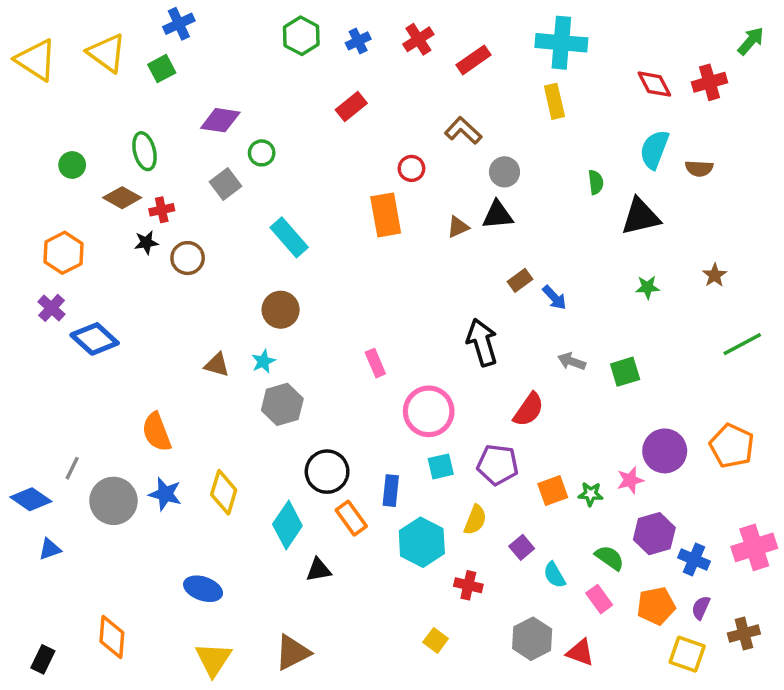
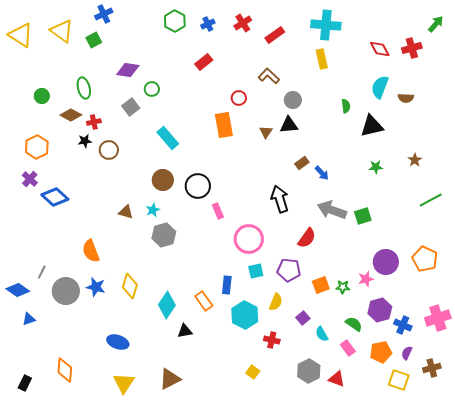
brown triangle: (458, 227) -> (266, 132), turned -32
gray arrow: (572, 361) -> (332, 210), size x1.8
black circle: (327, 472) -> (198, 186), moved

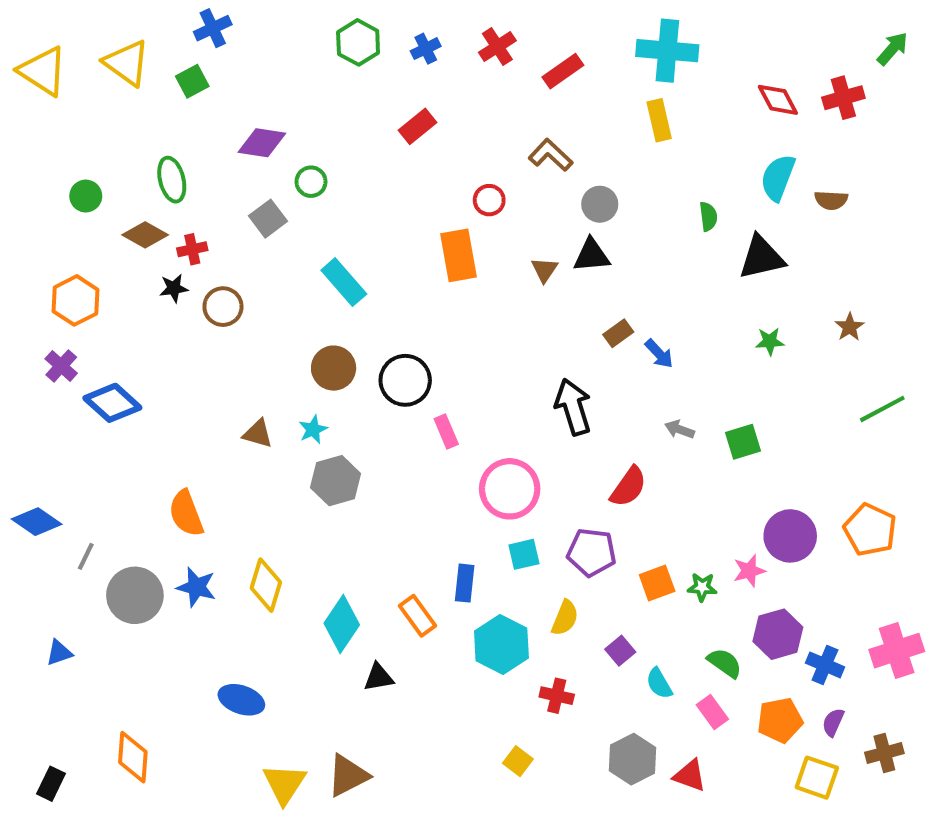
gray arrow: (332, 210) -> (680, 429), size x0.5
blue diamond: (18, 290) -> (37, 522), moved
yellow triangle: (124, 383) -> (284, 784), moved

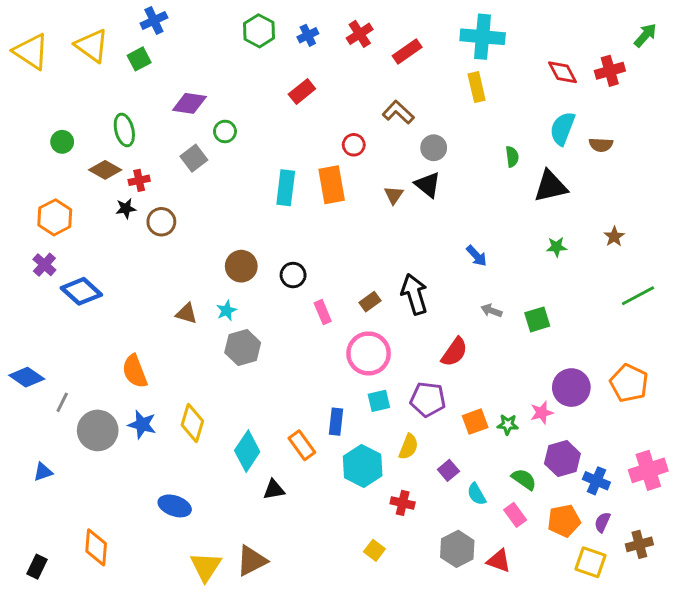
black triangle: (592, 255) -> (428, 185), turned 44
cyan rectangle: (344, 282) -> (286, 188), moved, turned 48
brown rectangle: (618, 333) -> (370, 302), moved
black circle: (405, 380) -> (293, 275), size x0.7

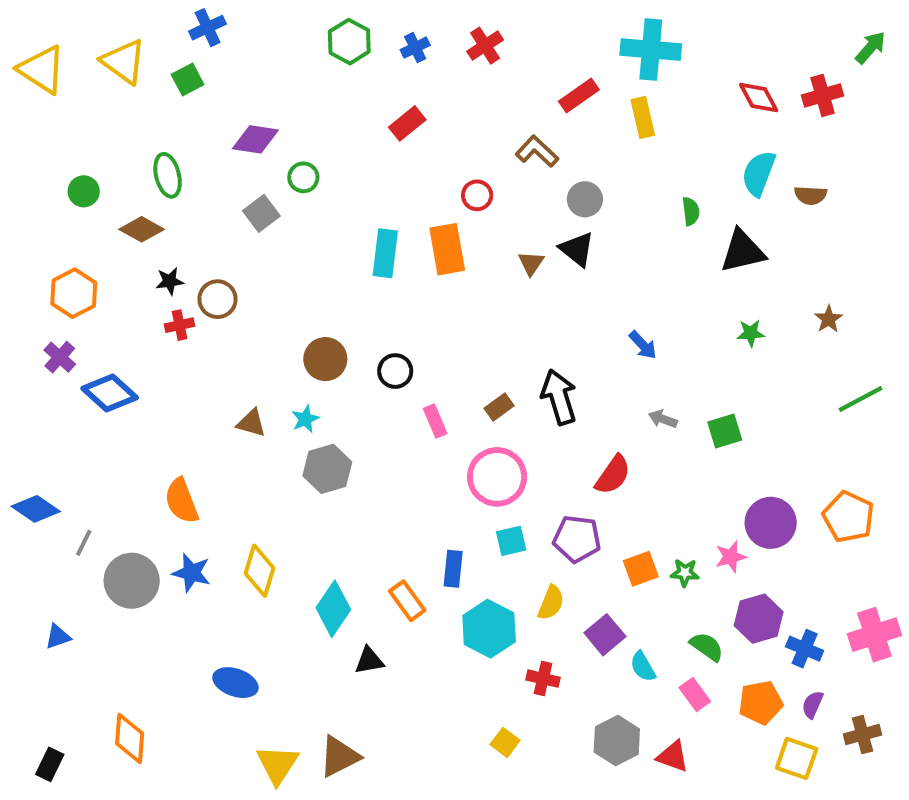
red rectangle: (407, 52) -> (579, 95), moved
red cross: (139, 180) -> (180, 325), moved
purple square: (448, 470) -> (605, 635), size x1.4

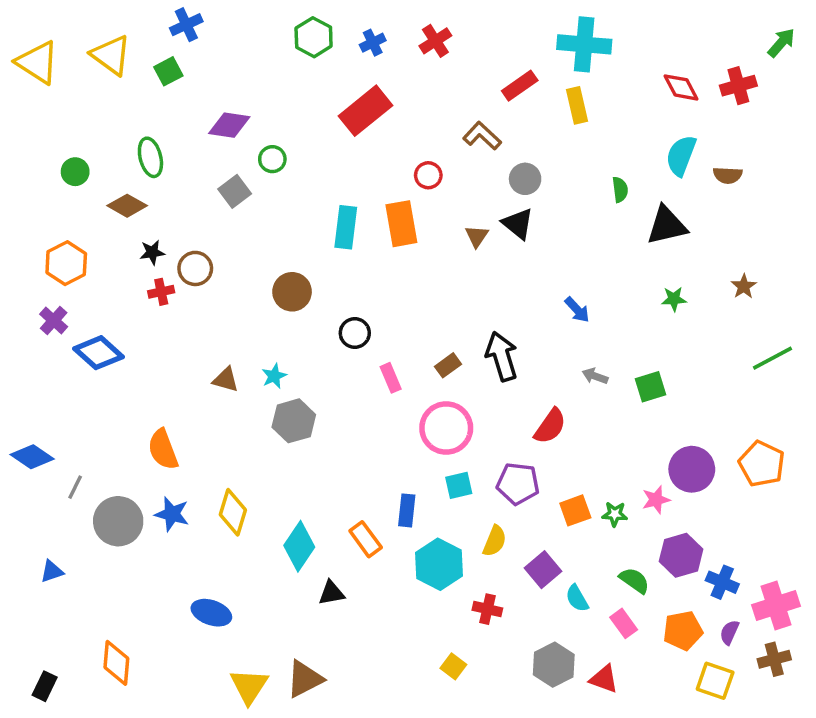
red rectangle: (407, 123) -> (366, 111), size x1.6
brown circle: (325, 359) -> (292, 292), moved
pink cross: (874, 635) -> (776, 605), moved

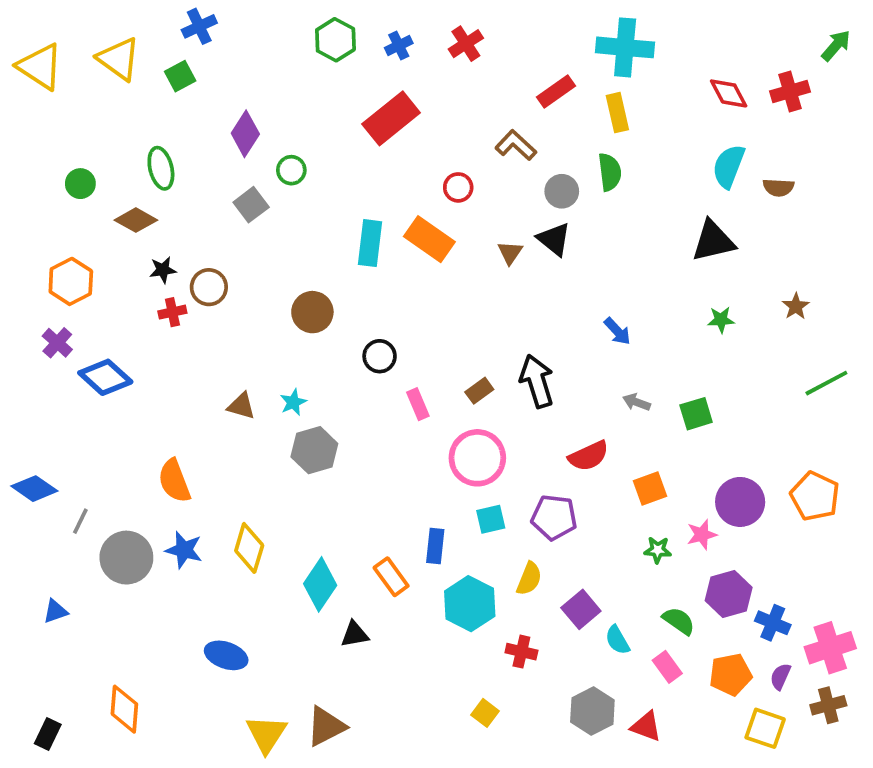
purple diamond: (229, 125) -> (245, 134), turned -66
green semicircle: (620, 190) -> (610, 172), moved, size x1.4
orange rectangle: (401, 224) -> (429, 239), turned -45
red semicircle: (550, 426) -> (589, 456), turned 30
orange square: (575, 510) -> (650, 489), moved

